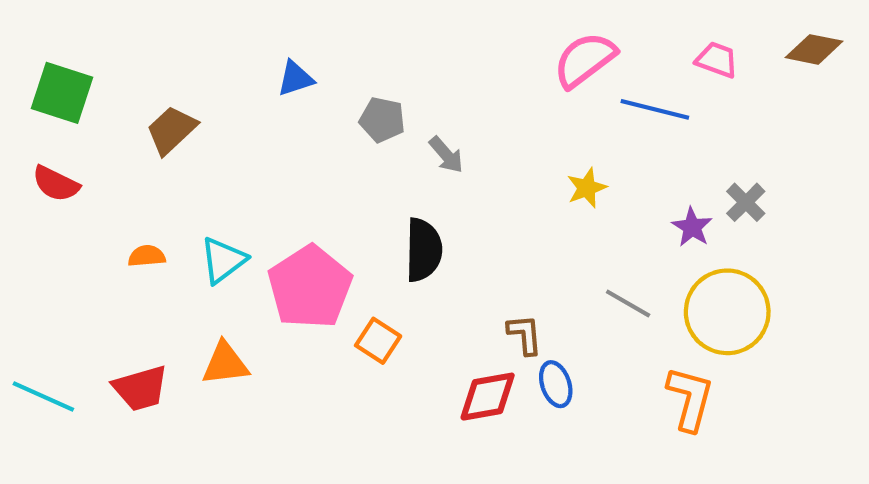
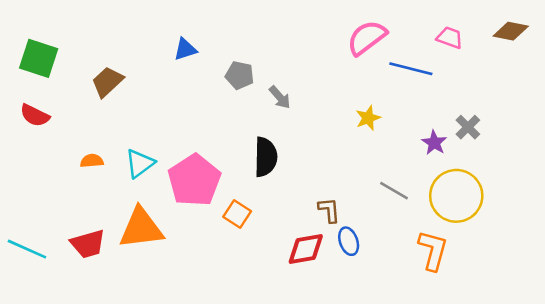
orange triangle: (225, 363) -> (141, 228), size x1.5

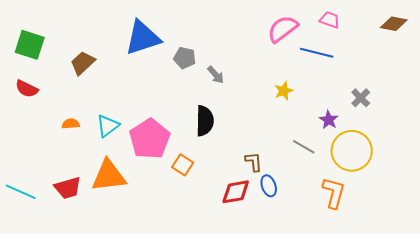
pink trapezoid: (450, 38) -> (330, 20), moved
blue triangle: (185, 49) -> (143, 38), size x2.0
purple star: (434, 143) -> (329, 120), moved

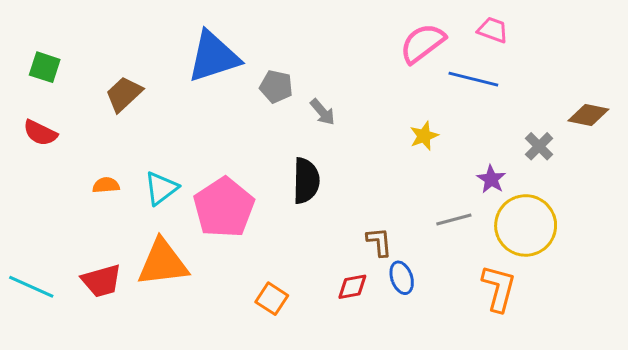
brown diamond: (394, 24) -> (588, 115), moved
green square: (30, 45) -> (45, 67), size x0.7
gray line: (304, 147) -> (454, 220), turned -45
orange square: (183, 165) -> (272, 299), moved
red diamond: (236, 192) -> (352, 287), size x0.7

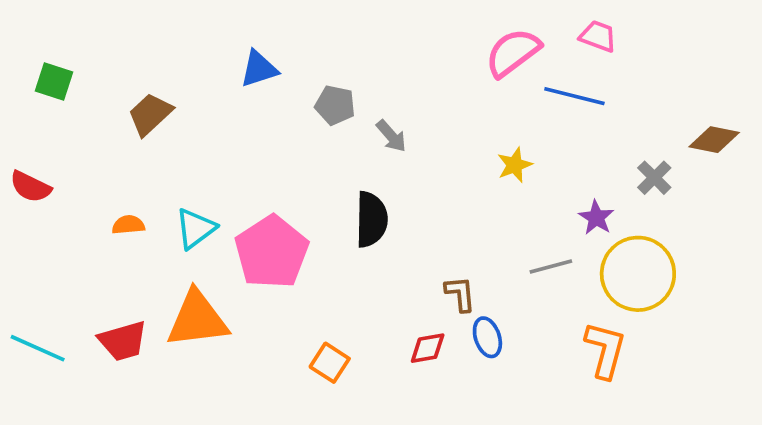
blue triangle: (213, 57) -> (259, 69), size x0.6
red semicircle: (40, 133) -> (30, 187), moved

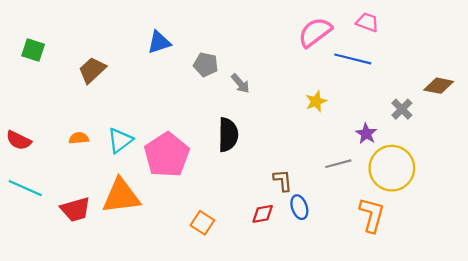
red semicircle: (30, 187) -> (19, 140), moved
cyan line: (38, 348) -> (25, 188), moved

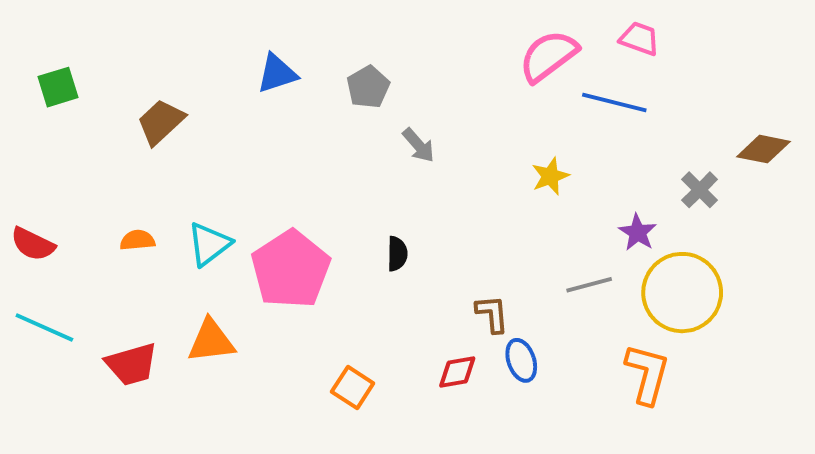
green square: (33, 50) -> (58, 87), turned -35
gray pentagon: (206, 65) -> (368, 87), moved, turned 30
black semicircle: (228, 135) -> (397, 254), moved, size x0.6
orange triangle: (121, 196) -> (211, 341), size x0.7

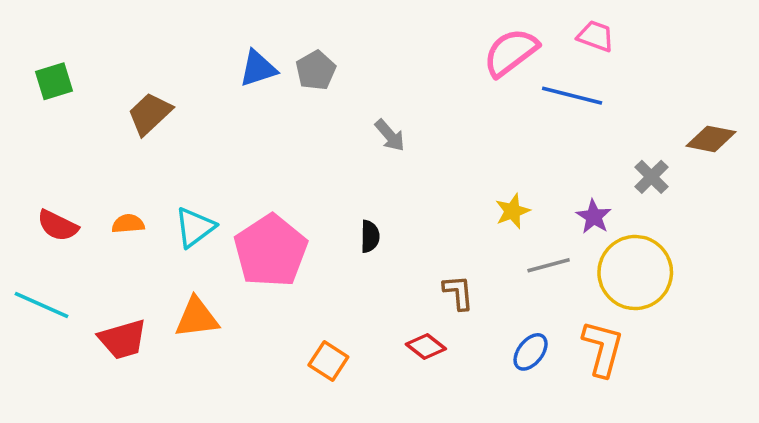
gray pentagon: (368, 87) -> (316, 70), moved
yellow star: (550, 176) -> (512, 211), moved
red semicircle: (33, 244) -> (58, 226), moved
blue ellipse: (521, 360) -> (531, 352), moved, turned 57
red diamond: (457, 372) -> (426, 347), turned 48

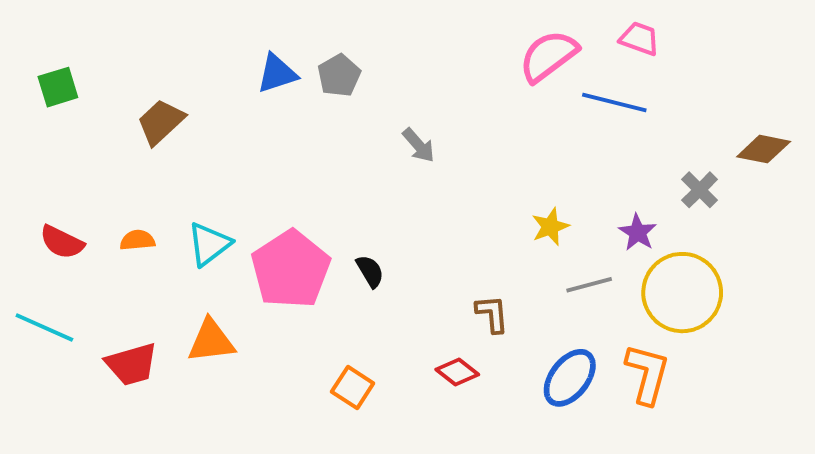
black semicircle: (370, 236) -> (370, 271), moved, turned -32
blue ellipse: (531, 352) -> (570, 378), size x1.4

